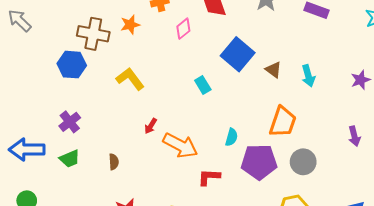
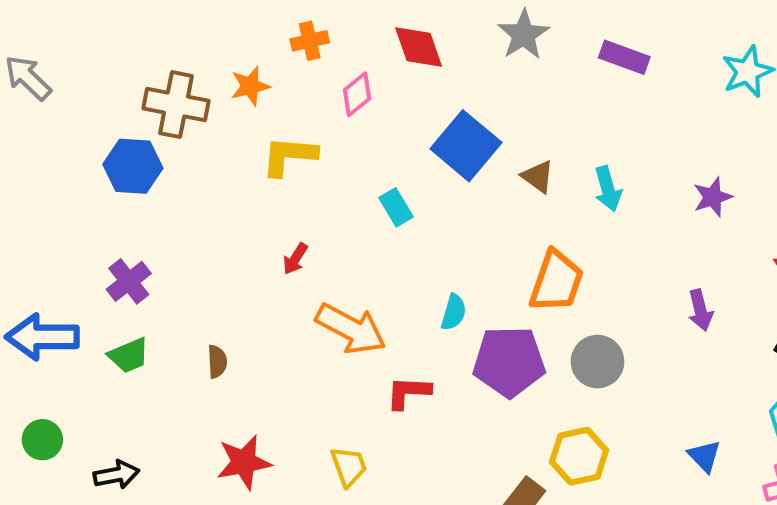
yellow L-shape: (130, 79) -> (289, 156), moved, turned -48
red arrow: (151, 126) -> (295, 259), moved

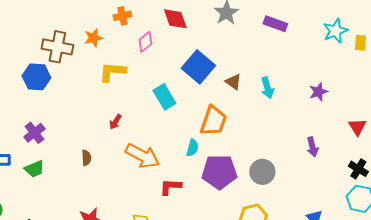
cyan rectangle: (396, 207) -> (164, 97), size x1.4
orange trapezoid: (556, 281) -> (213, 121), moved
brown semicircle: (217, 362) -> (86, 158), moved

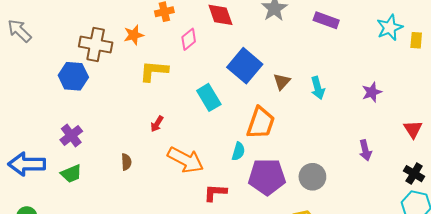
brown triangle: (233, 82) -> (282, 82), turned 36

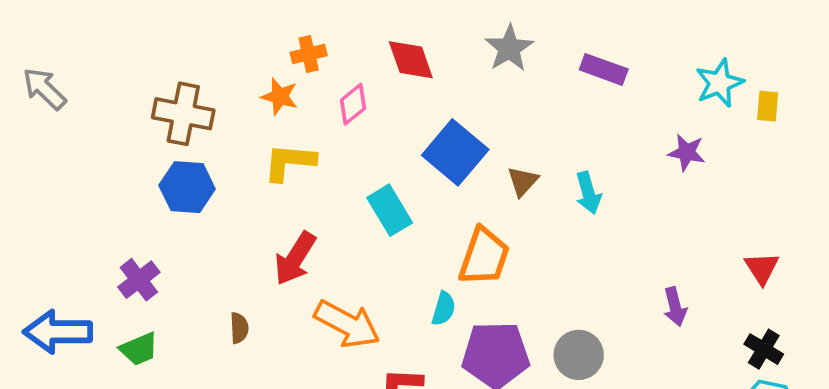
orange star: (134, 35) -> (280, 96), moved, turned 30
blue hexagon: (73, 76) -> (187, 187), moved
purple star: (372, 92) -> (687, 152), moved, turned 30
red arrow: (157, 124) -> (295, 258), size x1.8

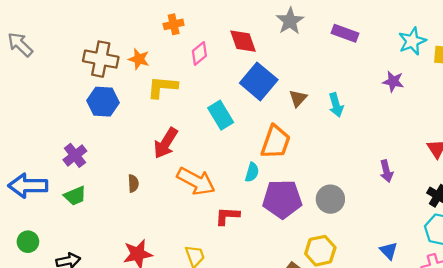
red diamond: (411, 60) -> (243, 41), moved
orange star: (280, 96) -> (139, 59), moved

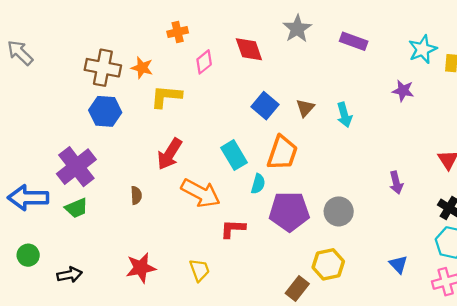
blue square: (259, 81) -> (265, 106), moved, size x0.7
cyan rectangle: (221, 115) -> (234, 155), moved
purple cross: (75, 155) -> (76, 167), size x1.6

